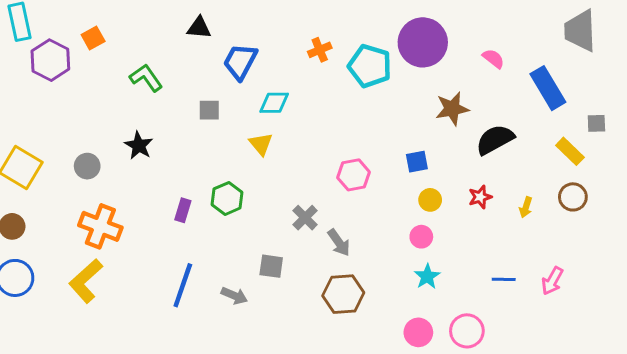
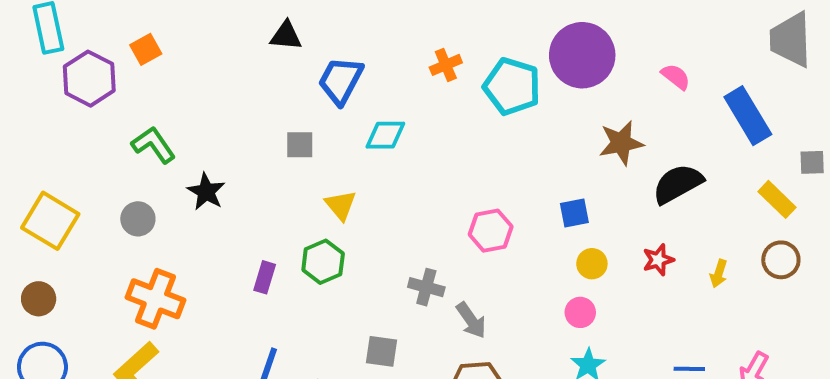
green L-shape: (146, 78) -> (154, 145), moved
yellow triangle: (261, 144) -> (341, 205), moved
gray cross: (305, 218) -> (426, 287), turned -30

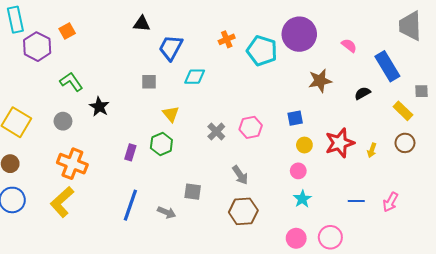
black semicircle: (678, 184) -> (362, 93), moved, size x0.6
red star: (658, 260) -> (340, 143), size x1.8
gray cross: (426, 287) -> (216, 132), moved, turned 30

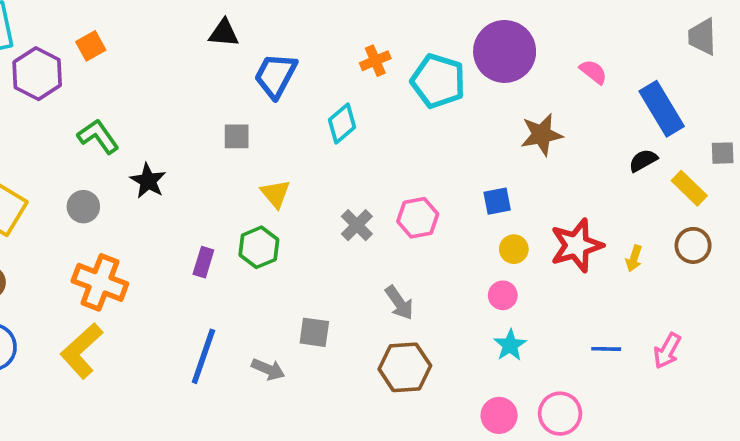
gray trapezoid: (410, 26) -> (702, 37), size x0.7
cyan diamond: (195, 77) -> (342, 124), moved, turned -40
black semicircle: (362, 93) -> (643, 160), moved

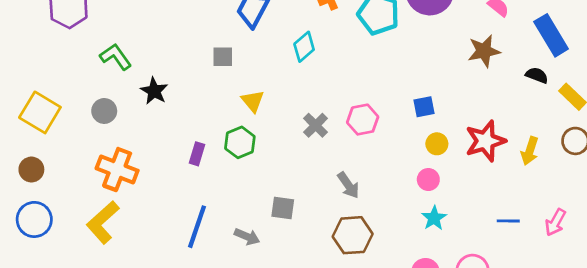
brown star: (542, 135) -> (484, 51), moved
black semicircle: (643, 160) -> (537, 75), turned 50
yellow arrow: (634, 258) -> (530, 151), size x1.4

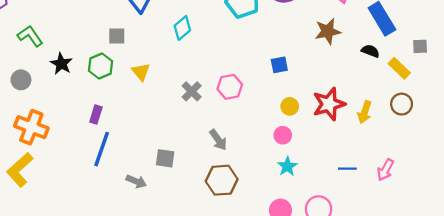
blue square: (424, 107) -> (279, 65), moved
green hexagon: (240, 142) -> (101, 66), moved
blue line: (197, 227) -> (102, 149), moved

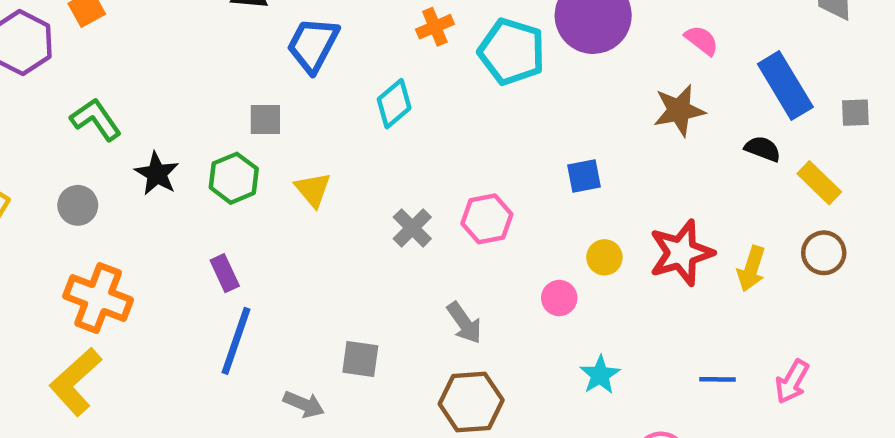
gray square: (420, 46) -> (855, 113), moved
purple rectangle: (96, 114) -> (225, 273), turned -42
pink circle: (283, 135) -> (559, 298), moved

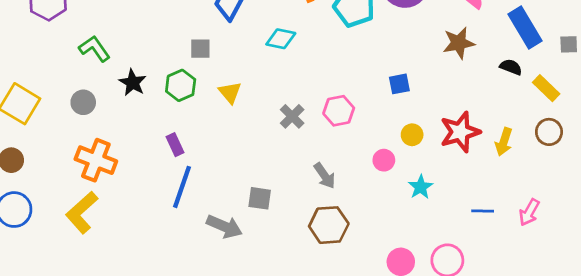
cyan diamond: (394, 104) -> (281, 39), turned 52
cyan star: (600, 375) -> (421, 187), moved
gray arrow: (304, 404) -> (224, 226), size x1.4

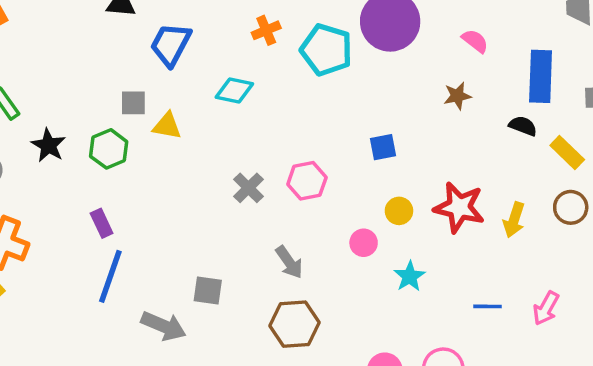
blue rectangle: (525, 27) -> (541, 76), turned 33
brown star: (459, 43) -> (457, 96), size x0.7
yellow triangle: (230, 92) -> (167, 126), moved, turned -40
red star: (460, 132) -> (459, 207), turned 30

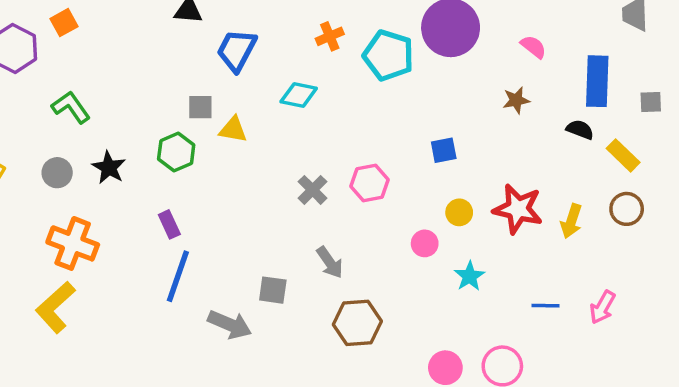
black star: (48, 145) -> (109, 168), moved
gray arrow: (289, 262) -> (330, 262), moved

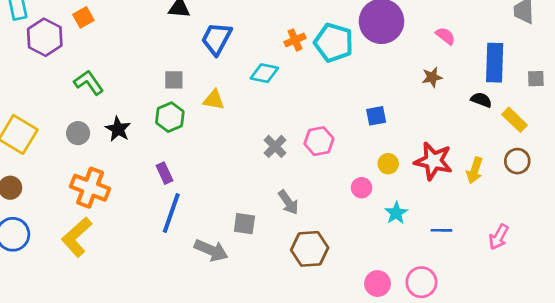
orange cross: (330, 36) -> (295, 40), moved
gray square: (200, 107) -> (174, 80), moved
blue line: (545, 306) -> (441, 230), moved

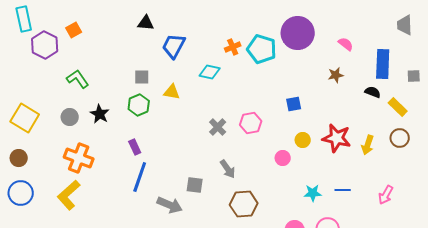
cyan star: (396, 213) -> (313, 193), moved, turned 30

